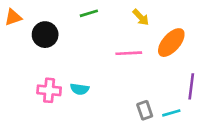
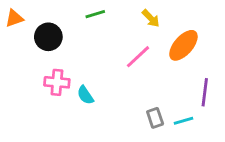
pink line: (129, 53) -> (138, 57), turned -40
cyan semicircle: (80, 89) -> (85, 95), turned 48
pink cross: (49, 90) -> (57, 82), moved

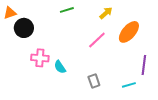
yellow arrow: (151, 18) -> (106, 13), turned -88
black circle: (48, 37) -> (24, 28), moved
gray rectangle: (155, 118) -> (94, 81), moved

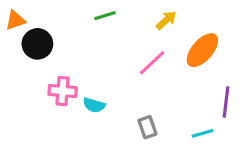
cyan semicircle: (60, 67) -> (94, 105), turned -40

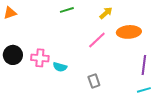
black circle: (37, 44) -> (13, 55), moved
orange ellipse: (202, 50) -> (129, 32), turned 45
cyan line: (202, 133) -> (144, 90), moved

